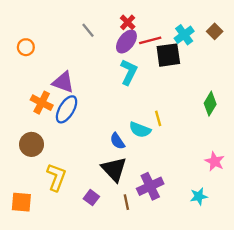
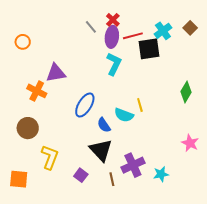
gray line: (88, 30) -> (91, 27), moved
purple ellipse: (126, 42) -> (112, 37), turned -30
purple triangle: (63, 82) -> (56, 73), turned -30
blue ellipse: (67, 109) -> (85, 105), moved
cyan star: (199, 196) -> (161, 174), moved

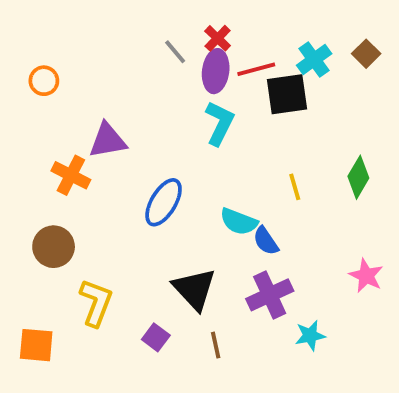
yellow line: (140, 105) -> (295, 187), moved
blue semicircle: (104, 125) -> (266, 241), moved
purple cross: (133, 165) -> (270, 295), moved

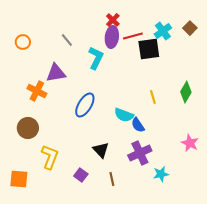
gray line: (175, 52) -> (67, 40), moved
cyan L-shape: (219, 123) -> (96, 58), moved
black triangle: (194, 289) -> (101, 150), size x0.7

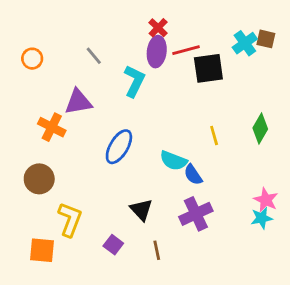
brown square: (190, 28) -> (266, 39), turned -32
cyan cross: (163, 31) -> (245, 43), moved
cyan star: (161, 174) -> (262, 218), moved
orange square: (19, 179) -> (42, 250), moved

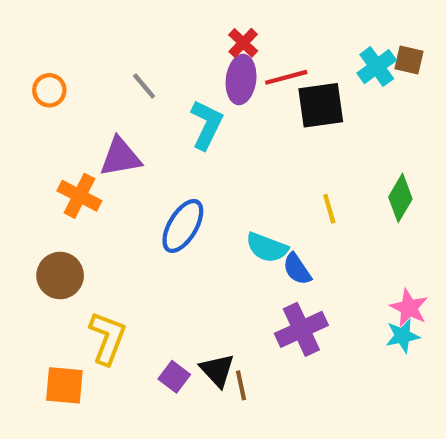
black triangle: (141, 210) -> (217, 370), moved

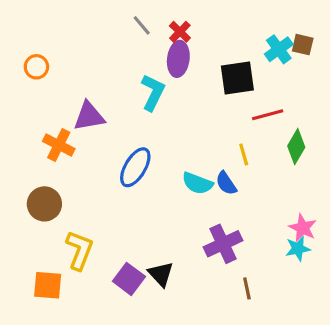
red line: (286, 77) -> (268, 115), moved
gray line: (144, 86) -> (142, 25), moved
blue semicircle: (297, 269) -> (226, 183), moved
purple square: (174, 377) -> (129, 279), size x1.4
brown line: (241, 385) -> (247, 288), moved

